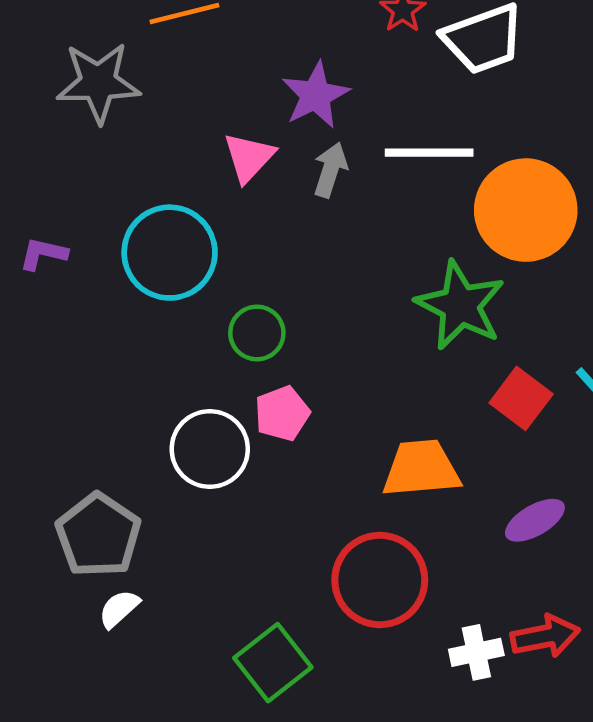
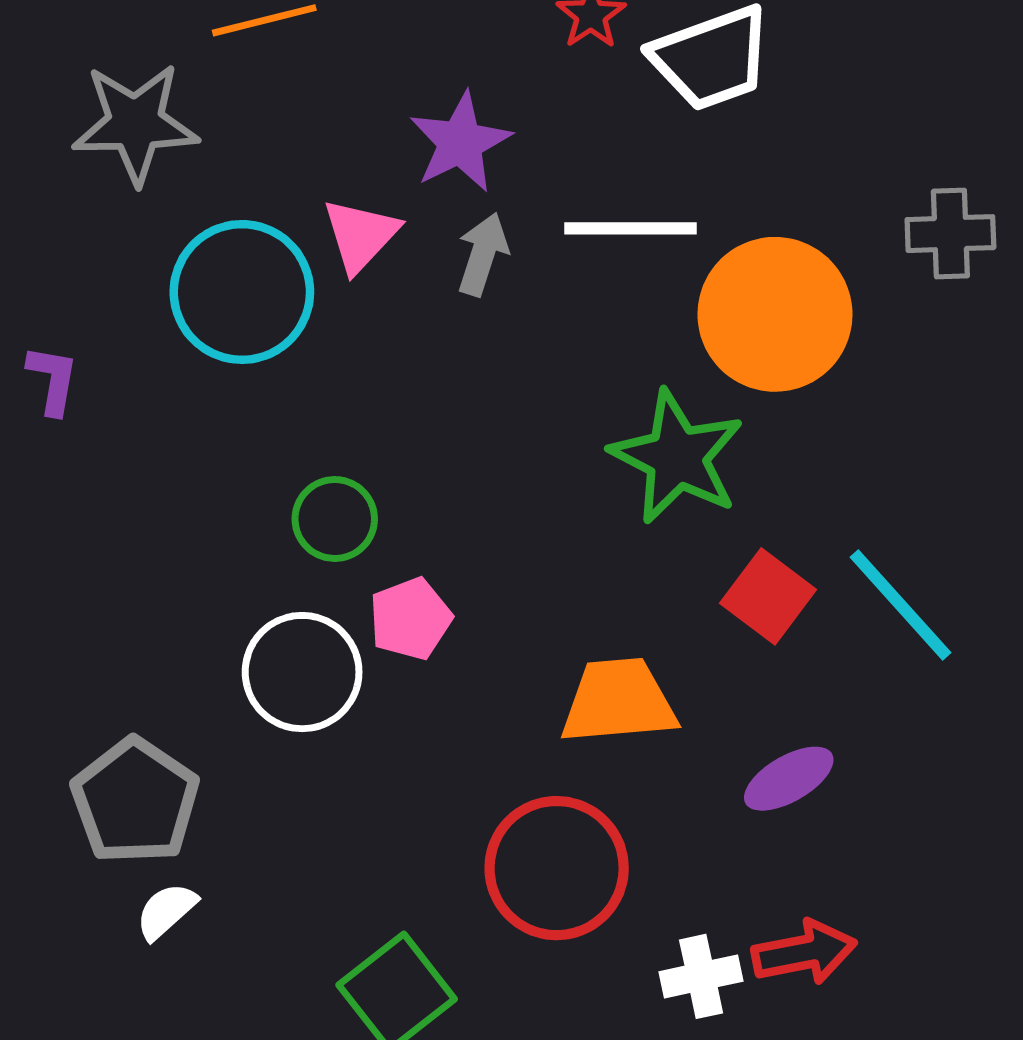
cyan circle: (170, 253) -> (242, 292), moved
purple L-shape: (43, 254) -> (53, 380), turned 87
green circle: (257, 333) -> (335, 519), moved

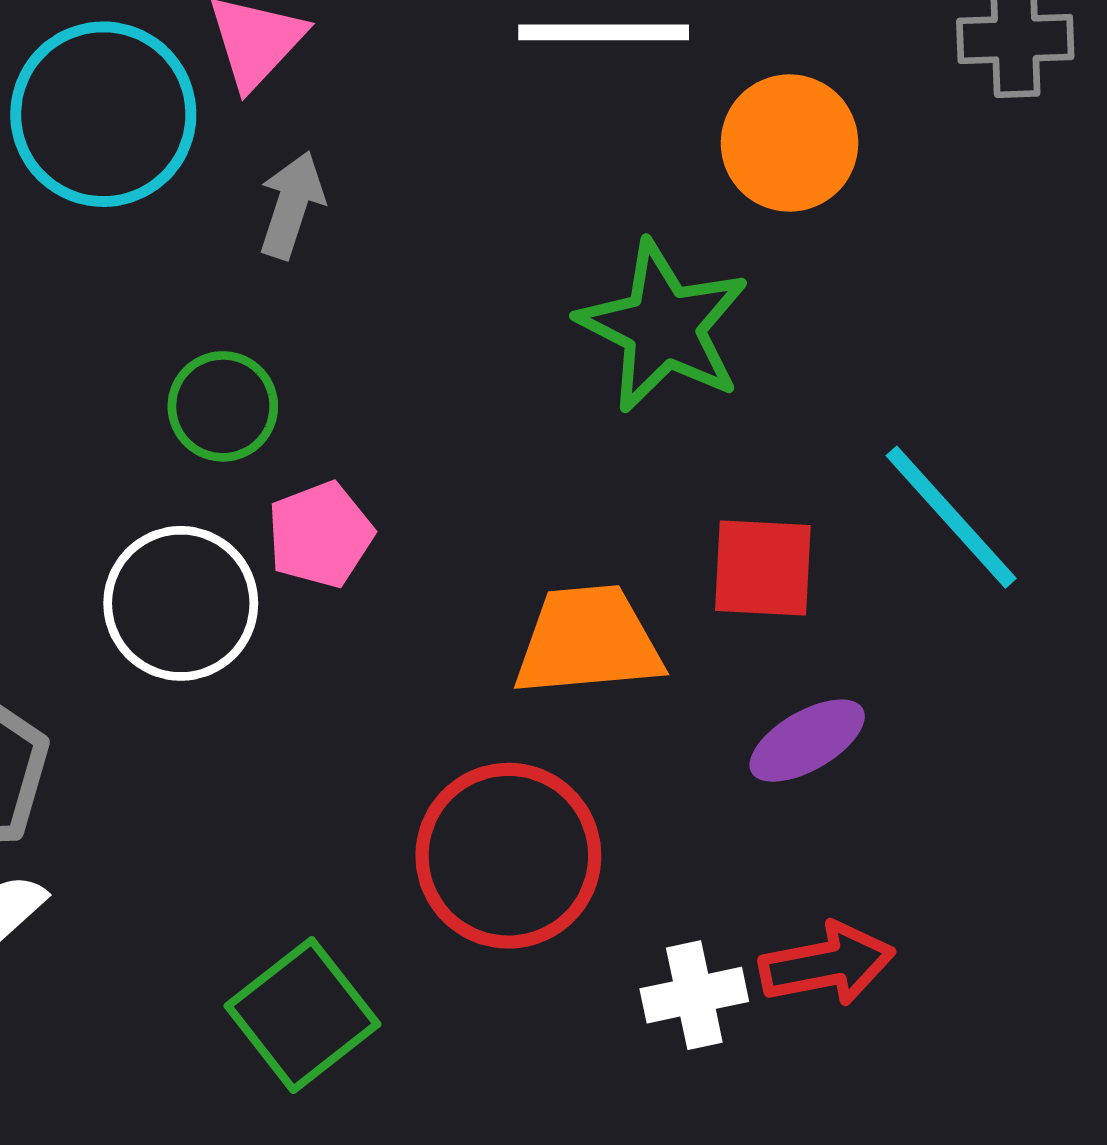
gray arrow: (483, 254) -> (291, 205), moved
orange circle: (775, 314) -> (789, 143), size x0.7
red square: (768, 596) -> (763, 568), moved, turned -34

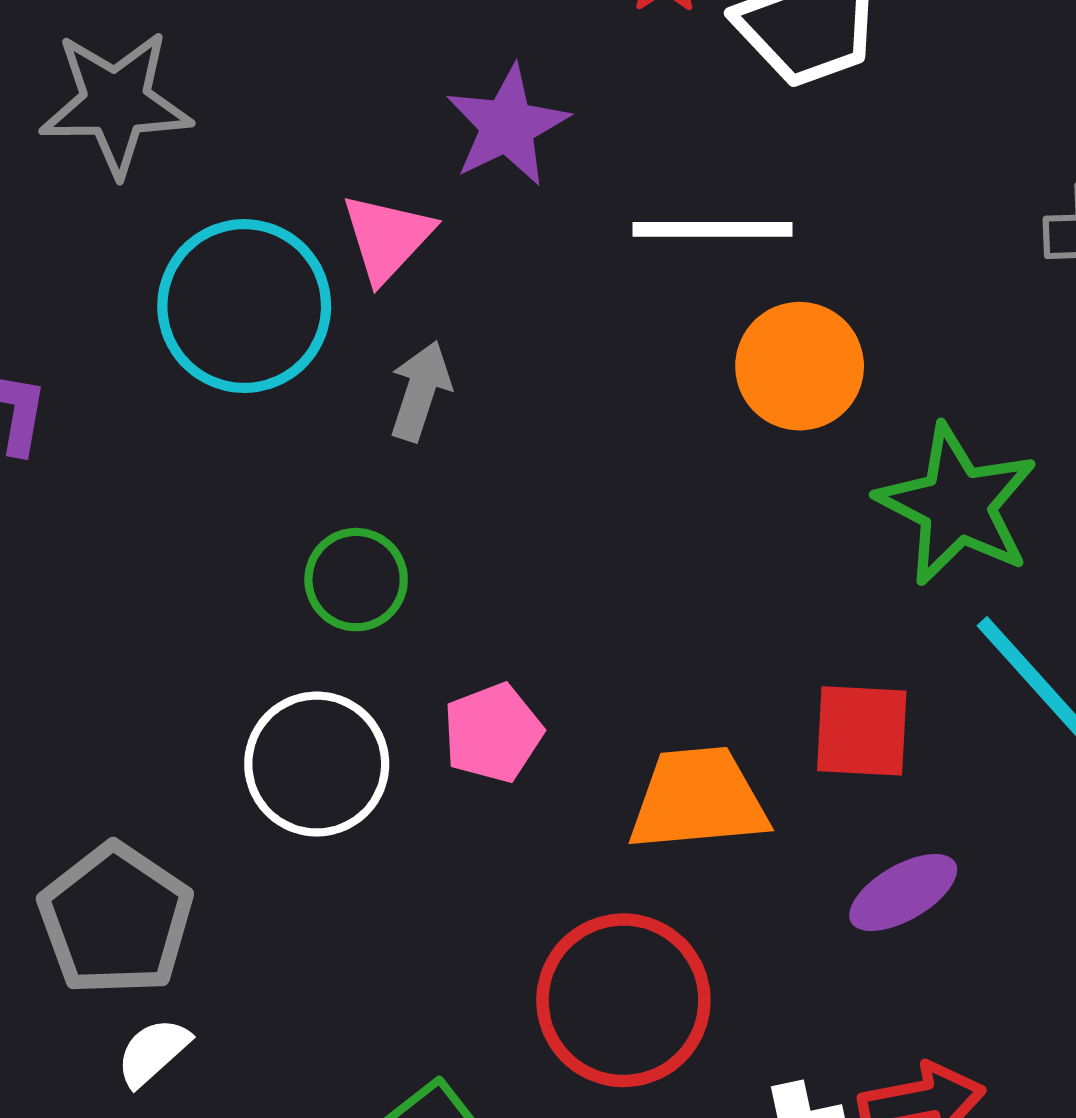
orange circle: (789, 143) -> (800, 366), moved
green star: (663, 327) -> (957, 505), moved
pink pentagon: (320, 535) -> (493, 733), moved

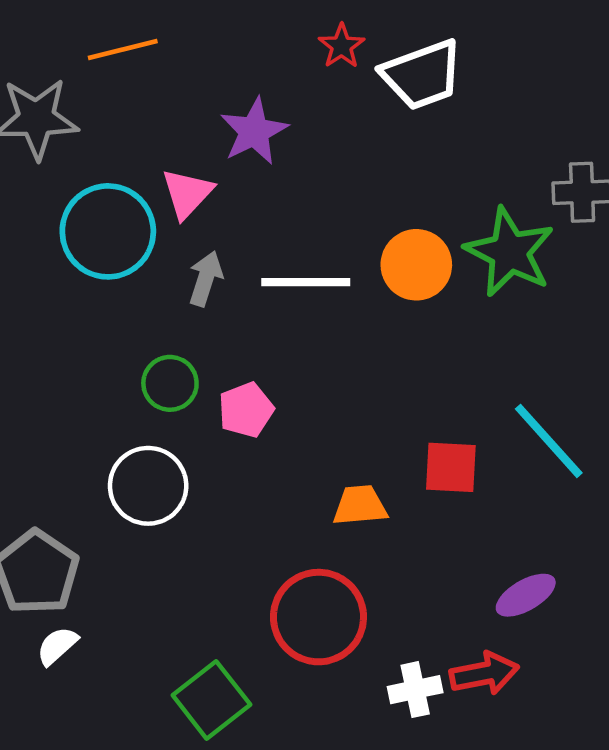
white line: (713, 229) -> (306, 282), moved
green star: (957, 505) -> (510, 252), moved
pink pentagon: (493, 733) -> (246, 410), moved
orange trapezoid: (698, 799) -> (360, 505), size x0.7
purple ellipse: (903, 892) -> (526, 595), moved

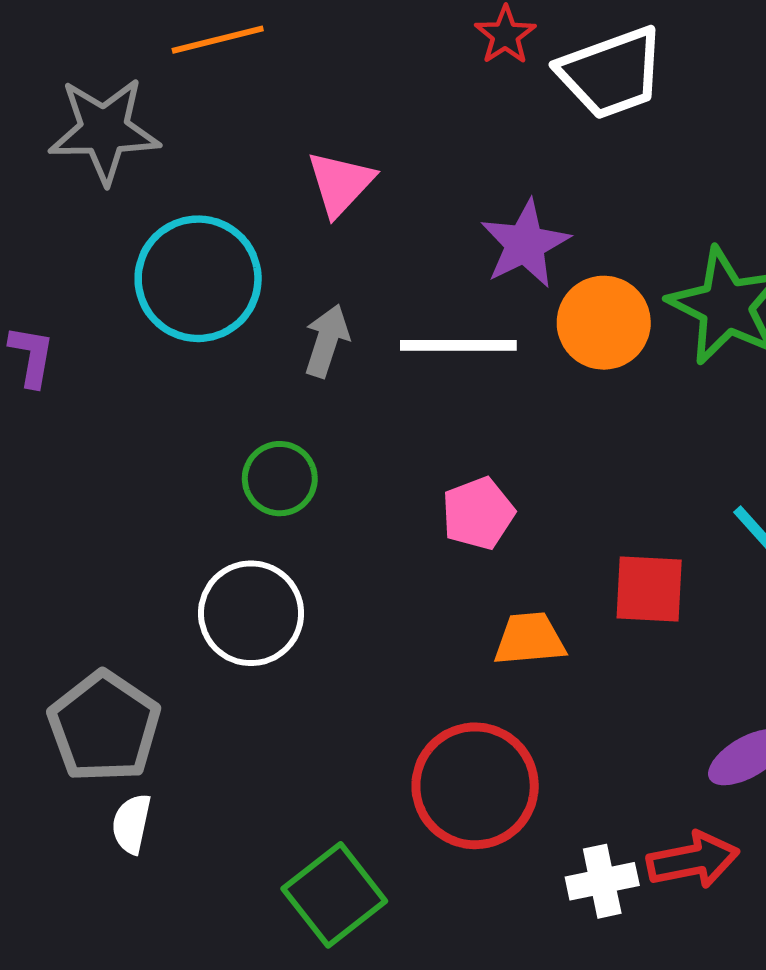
purple star: (254, 131) -> (525, 244), moved
pink triangle: (187, 193) -> (340, 183), moved
pink pentagon: (246, 410) -> (478, 513), moved
white semicircle: (57, 646) -> (131, 824), turned -36

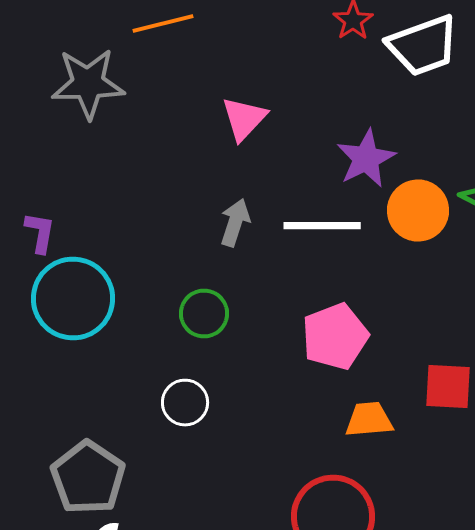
cyan circle: (198, 279) -> (73, 298), moved
pink pentagon: (478, 513) -> (335, 336), size x1.4
white circle: (251, 613) -> (185, 402), size x0.7

